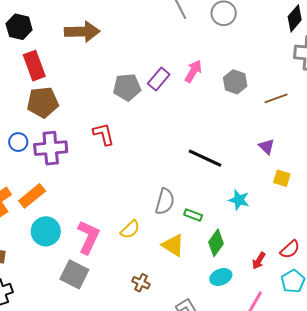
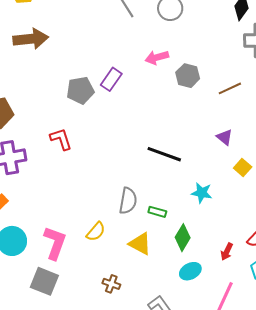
pink arrow: (193, 71) -> (157, 57), moved, turned -130
yellow square: (282, 178) -> (243, 167), turned 30

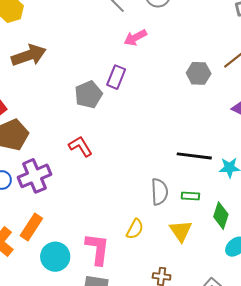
pink arrow: (157, 57) -> (135, 38), moved
gray hexagon: (188, 76) -> (199, 73), moved
black line: (164, 154) -> (194, 156), moved
yellow triangle: (140, 244) -> (181, 231), turned 40

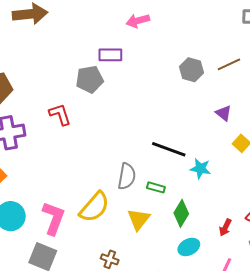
purple rectangle: (116, 77) -> (110, 55), turned 55
gray pentagon: (89, 95) -> (90, 79), moved
yellow semicircle: (135, 229) -> (94, 207), size x1.6

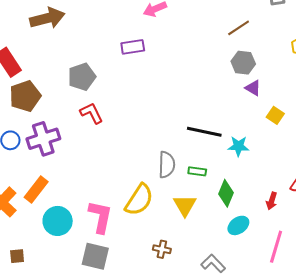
brown line: (229, 64) -> (239, 28), moved
gray hexagon: (191, 70) -> (243, 63), moved
gray pentagon: (90, 79) -> (82, 77), moved

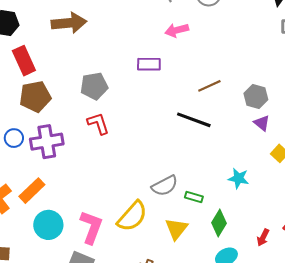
brown line: (239, 28) -> (209, 86), moved
black line: (204, 132) -> (194, 120), moved
gray semicircle: (167, 165) -> (165, 186), turned 52

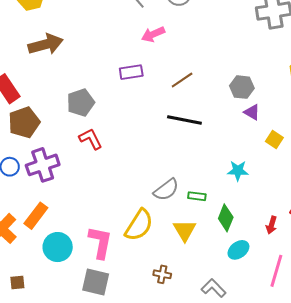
brown line: (209, 86) -> (182, 80), moved

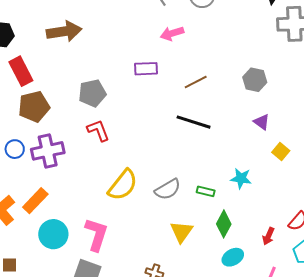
gray hexagon: (242, 87) -> (255, 80), moved
green rectangle: (197, 196) -> (206, 191), moved
yellow semicircle: (139, 225) -> (123, 185), moved

